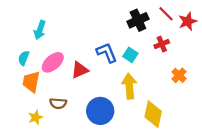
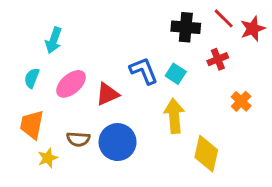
black cross: (138, 20) -> (186, 27), turned 30
orange trapezoid: (31, 82) -> (32, 125), moved
blue circle: (100, 111) -> (118, 142), moved

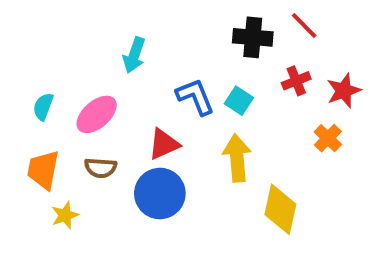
red star: (253, 29) -> (344, 91), moved
cyan arrow: (54, 40) -> (134, 55), moved
red triangle: (107, 94) -> (164, 144), moved
brown semicircle: (78, 139) -> (101, 168), moved

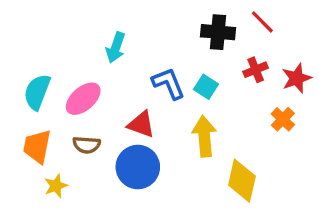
cyan semicircle: (43, 107) -> (37, 92), size x1.5
red triangle: (164, 144) -> (141, 124), turned 44

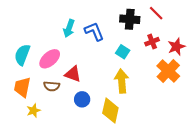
blue L-shape: (169, 83) -> (94, 31), moved
orange cross: (283, 119) -> (168, 71), size x1.6
red triangle: (141, 124) -> (73, 74), moved
blue circle: (138, 167) -> (82, 99), size x0.6
yellow diamond: (242, 181) -> (110, 110), moved

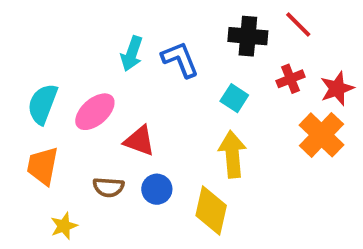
brown semicircle: (52, 86) -> (108, 187), moved
yellow star: (33, 110) -> (64, 226), moved

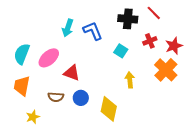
yellow arrow: (232, 154) -> (130, 80), moved, size x0.7

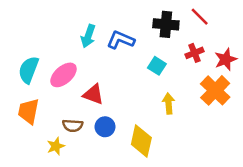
blue L-shape: (93, 31) -> (121, 40), turned -45
yellow star: (33, 117) -> (56, 146), moved

